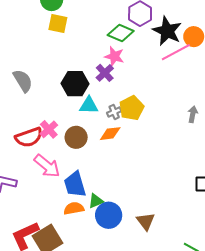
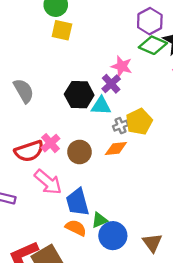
green diamond: (121, 33) -> (153, 45), moved
cyan triangle: (89, 105) -> (101, 106), moved
orange semicircle: (74, 208) -> (76, 228), turned 36

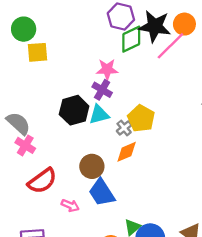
green diamond: (153, 45) -> (131, 39), turned -32
pink cross: (50, 143) -> (25, 145), moved
pink arrow: (48, 182) -> (70, 205), size x0.6
blue trapezoid: (77, 202) -> (102, 193), moved

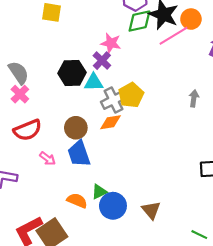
gray cross: (124, 128) -> (113, 100), size x1.6

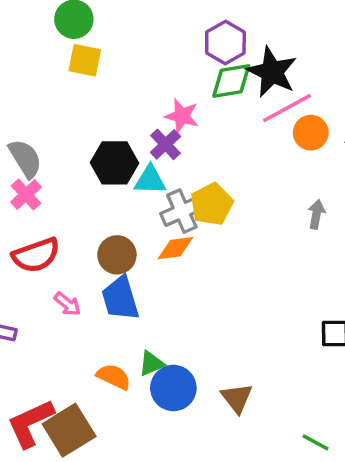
orange circle: (191, 19) -> (311, 133), moved

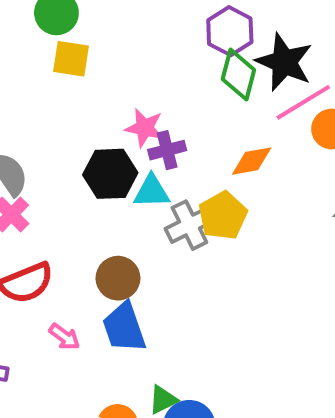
green diamond: (231, 81) -> (238, 75), turned -63
pink star: (182, 116) -> (145, 128), moved
purple cross: (165, 144) -> (167, 150), turned 32
orange diamond: (175, 248) -> (252, 161), moved

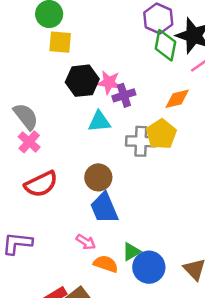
black hexagon: (110, 174) -> (82, 81), moved
cyan triangle: (152, 191) -> (99, 122), moved
gray cross: (189, 225) -> (141, 141), turned 32
pink arrow: (64, 337) -> (86, 242), moved

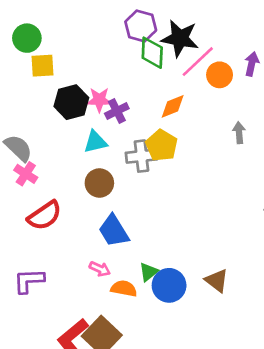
brown circle: (98, 177) -> (99, 183), moved

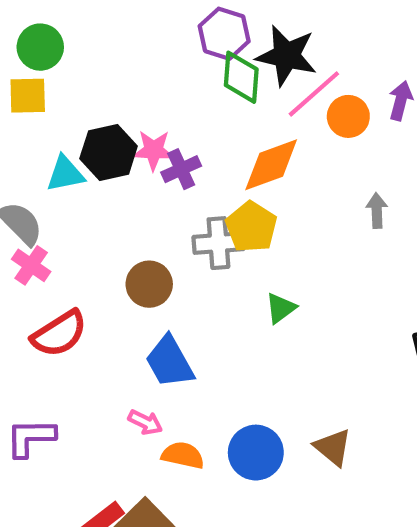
yellow square: (43, 66) -> (28, 96), moved
orange diamond: (173, 106) -> (271, 165), size x1.4
cyan triangle: (95, 142) -> (65, 174), moved
green triangle: (149, 272) -> (281, 308), moved

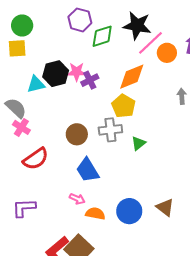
purple hexagon: (224, 34) -> (80, 20), moved
green diamond: (241, 77) -> (102, 36), moved, turned 70
gray cross: (218, 243) -> (110, 130), moved

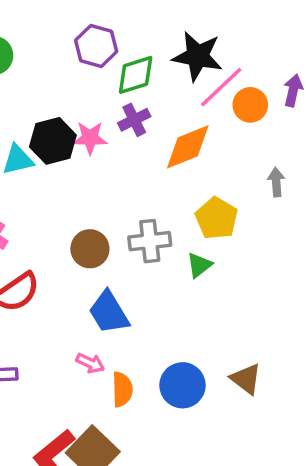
purple cross: (90, 80) -> (134, 120), moved
yellow pentagon: (123, 106) -> (217, 218), moved
orange semicircle: (95, 214) -> (122, 389), turned 78

